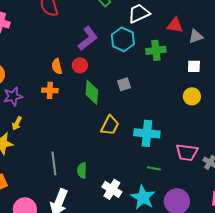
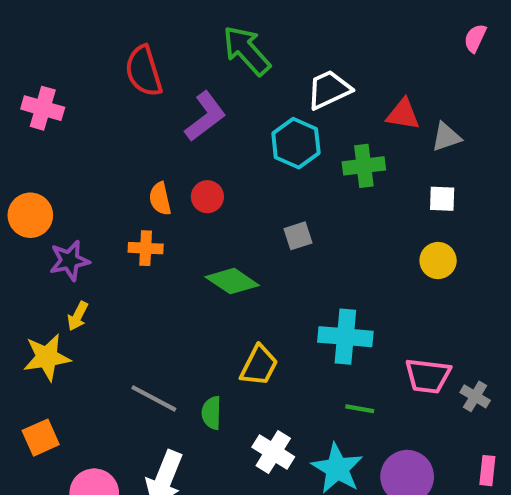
purple L-shape: (88, 38) -> (205, 116), moved
green diamond: (92, 92) -> (232, 281), moved, turned -60
yellow trapezoid: (110, 125) -> (259, 366), moved
gray line: (54, 163) -> (154, 398), turned -55

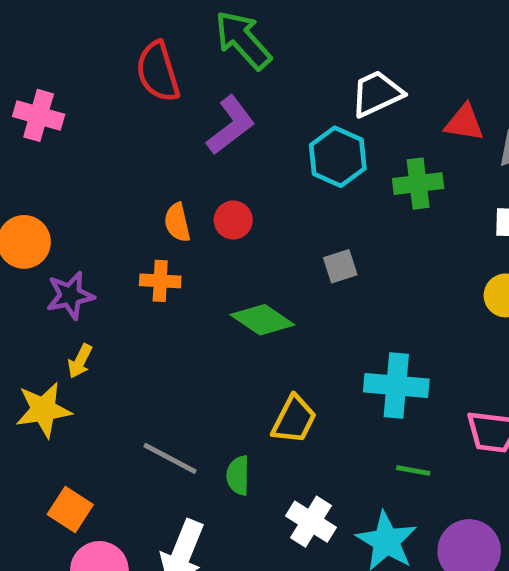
green arrow: (247, 51) -> (243, 40), moved
orange square: (41, 438) -> (70, 509), moved, turned -33

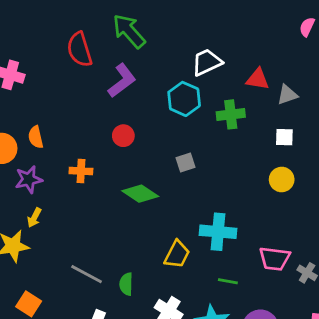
orange semicircle: (177, 222) -> (36, 137), moved
yellow trapezoid: (294, 419) -> (177, 254), moved

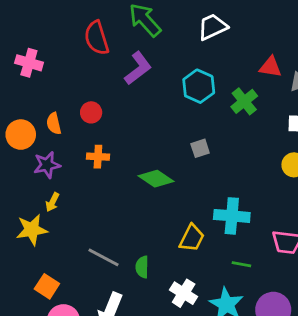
white trapezoid: (207, 62) -> (213, 27), moved
green cross: (231, 114) -> (244, 101), turned -32
red circle: (123, 136) -> (91, 112), moved

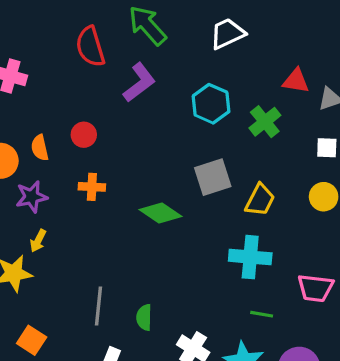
gray square: (200, 148) -> (213, 177), size x1.6
yellow trapezoid: (192, 238) -> (260, 200), moved
gray line: (103, 257) -> (98, 306), turned 68

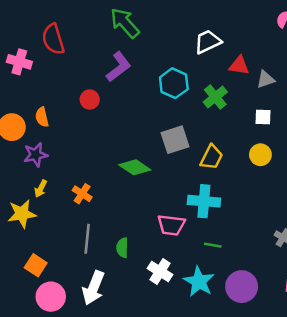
white trapezoid: (227, 34) -> (208, 42), moved
red semicircle: (90, 47) -> (53, 39), moved
red circle: (84, 135) -> (90, 99), moved
orange cross: (92, 187) -> (82, 194), moved, turned 30
pink trapezoid: (315, 288) -> (171, 225), moved

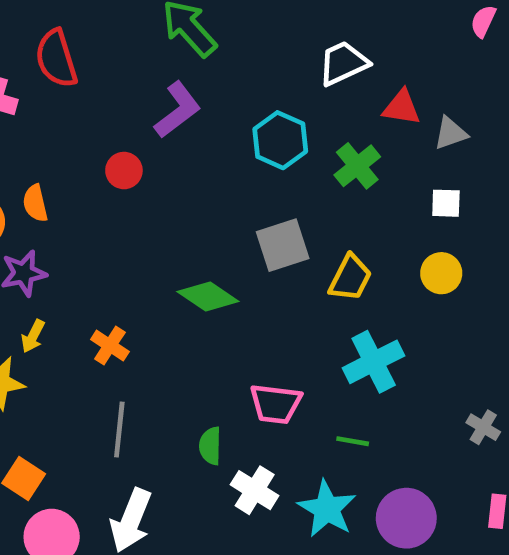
cyan cross: (204, 201) -> (374, 362), moved, turned -32
green semicircle: (122, 248) -> (210, 446), moved

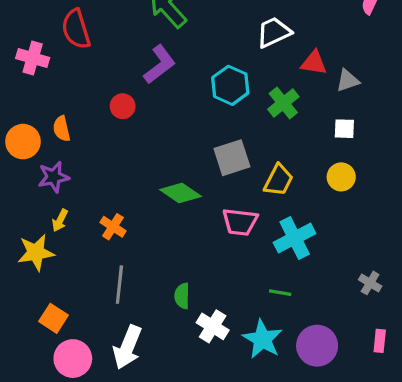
pink trapezoid: (276, 404) -> (240, 222), moved

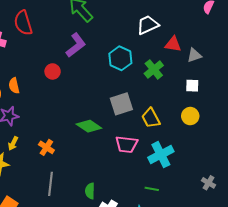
yellow trapezoid: (279, 180) -> (151, 118), turned 125

